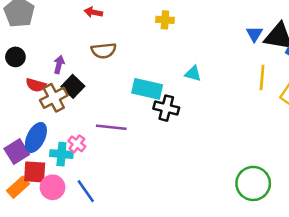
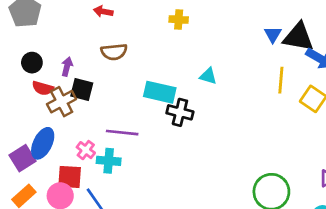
black circle: (15, 57) -> (32, 63), moved
black square: (73, 86) -> (82, 89), turned -30
cyan cross: (61, 154) -> (109, 161), moved
red square: (35, 172) -> (70, 177), moved

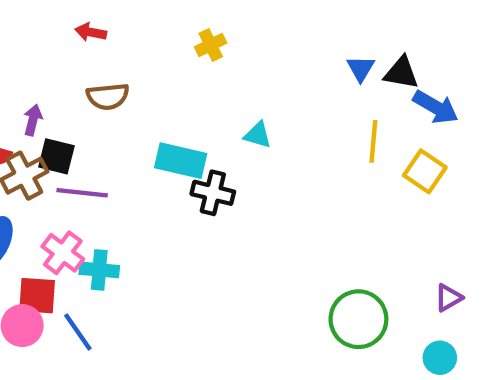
yellow cross: (179, 20) -> (211, 45), turned -30
black triangle: (298, 37) -> (401, 73), size x0.7
purple line: (122, 133) -> (82, 193), moved
pink cross: (86, 150) -> (63, 253), size x1.4

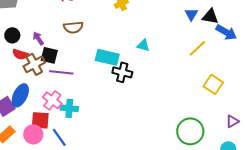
purple arrow: (33, 120) -> (38, 38), turned -48
yellow line: (373, 141) -> (197, 48), turned 42
yellow square: (425, 171) -> (213, 84), moved

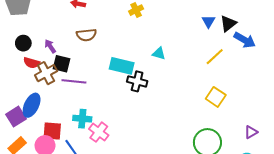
black triangle: (210, 16) -> (228, 23), turned -48
yellow square: (213, 84) -> (216, 97), moved
pink cross: (52, 100) -> (99, 132), moved

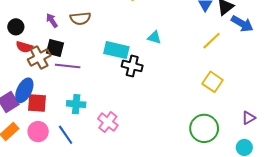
purple arrow: (50, 46) -> (52, 21), moved
red square: (52, 131) -> (37, 103), moved
pink cross: (99, 132) -> (108, 122), moved

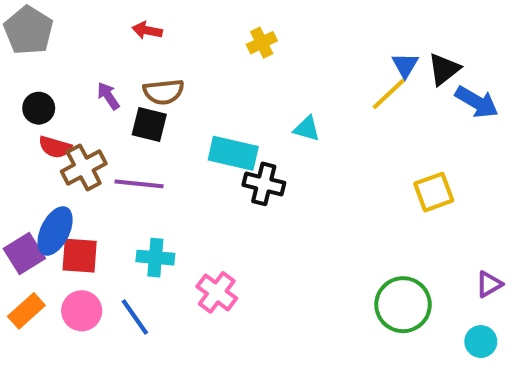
yellow line: (212, 41) -> (389, 94), moved
black square: (55, 48) -> (149, 125), moved
yellow square: (213, 82) -> (434, 192), moved, turned 36

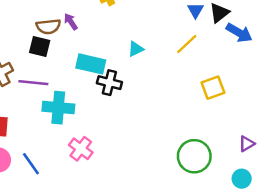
yellow line: (389, 94) -> (187, 44), moved
purple arrow: (108, 96) -> (71, 22), moved
cyan triangle: (307, 129) -> (136, 49), turned -42
cyan cross: (155, 258) -> (58, 108), moved, size x1.4

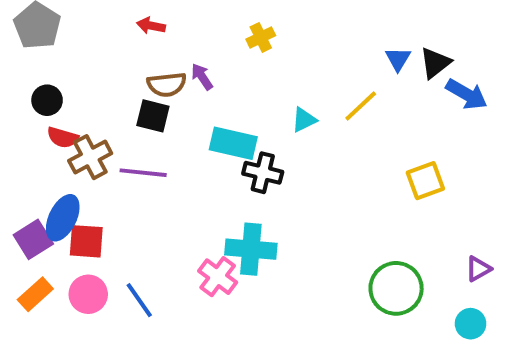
yellow line: (187, 44) -> (361, 106), moved
cyan cross: (58, 108) -> (251, 249), moved

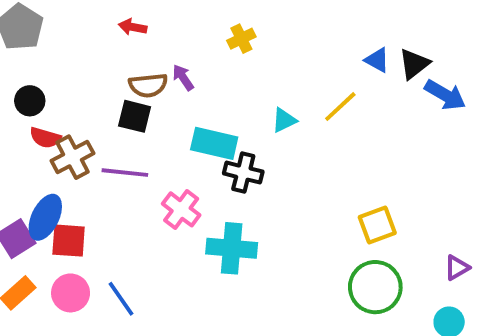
blue triangle: (398, 59) -> (377, 60), turned -32
yellow square: (425, 181) -> (377, 225), moved
pink cross: (218, 277) -> (181, 209), moved

